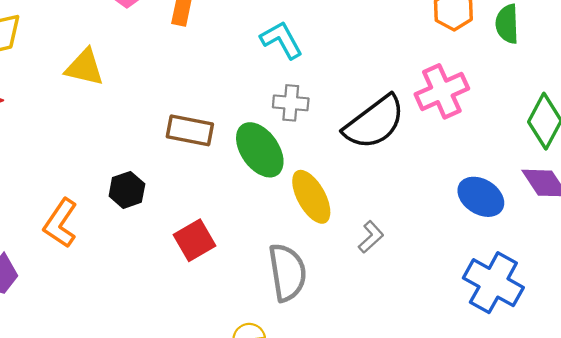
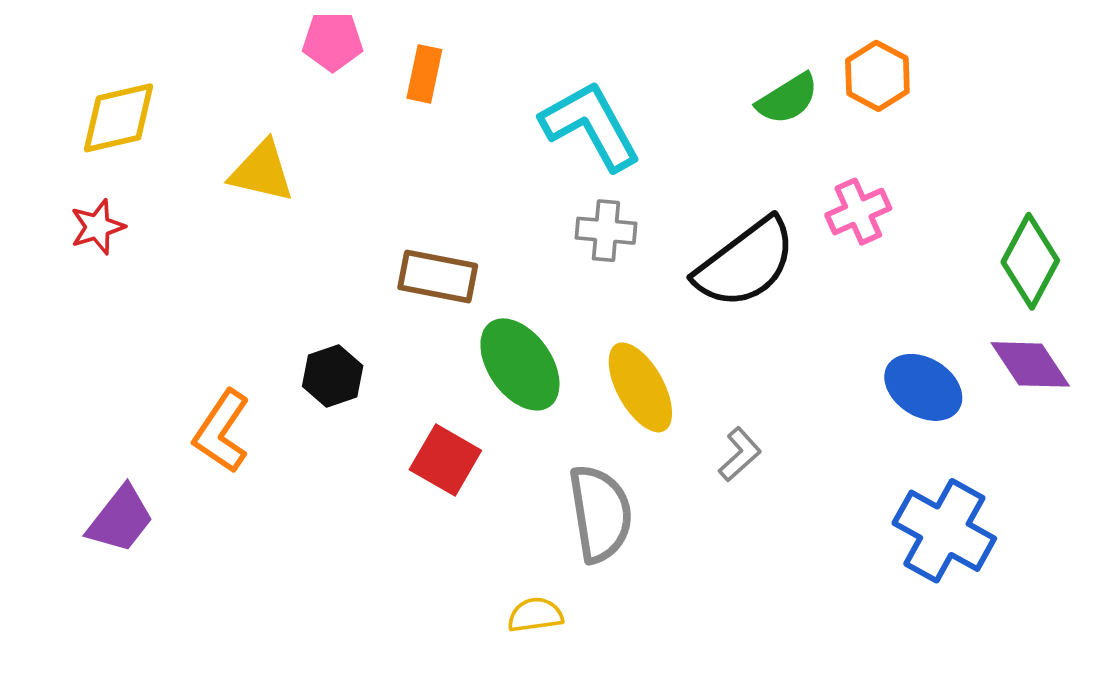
green semicircle: (507, 24) -> (788, 99), moved, turned -120
cyan L-shape: (282, 40) -> (591, 126), size x1.4
pink cross: (442, 91) -> (858, 212), size x0.7
green ellipse: (260, 150) -> (520, 364), moved
red square: (195, 240) -> (445, 460), turned -30

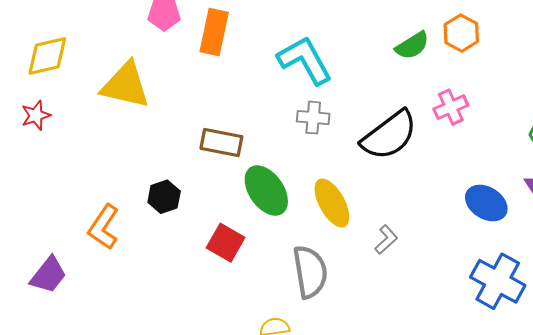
orange rectangle: (424, 74) -> (214, 32), size x1.5
yellow triangle: (262, 171) -> (126, 85), size x1.4

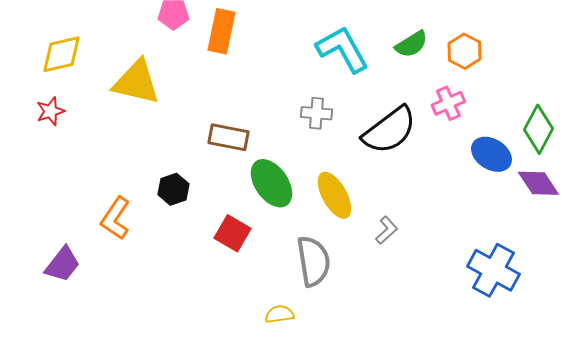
orange hexagon: (461, 33) -> (464, 51), moved
cyan L-shape: (305, 60) -> (342, 49), moved
blue ellipse: (486, 203) -> (491, 154), moved

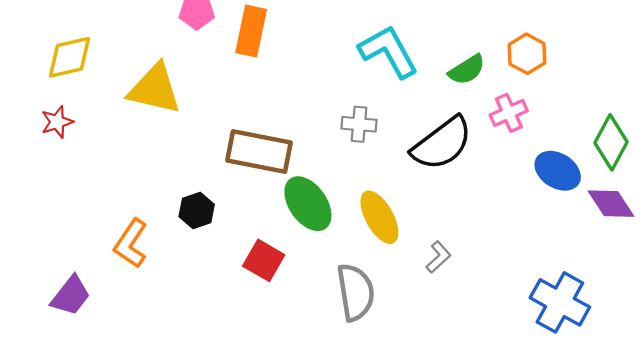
green semicircle: (411, 44) -> (467, 70), moved
brown rectangle: (228, 137) -> (259, 151), size x1.4

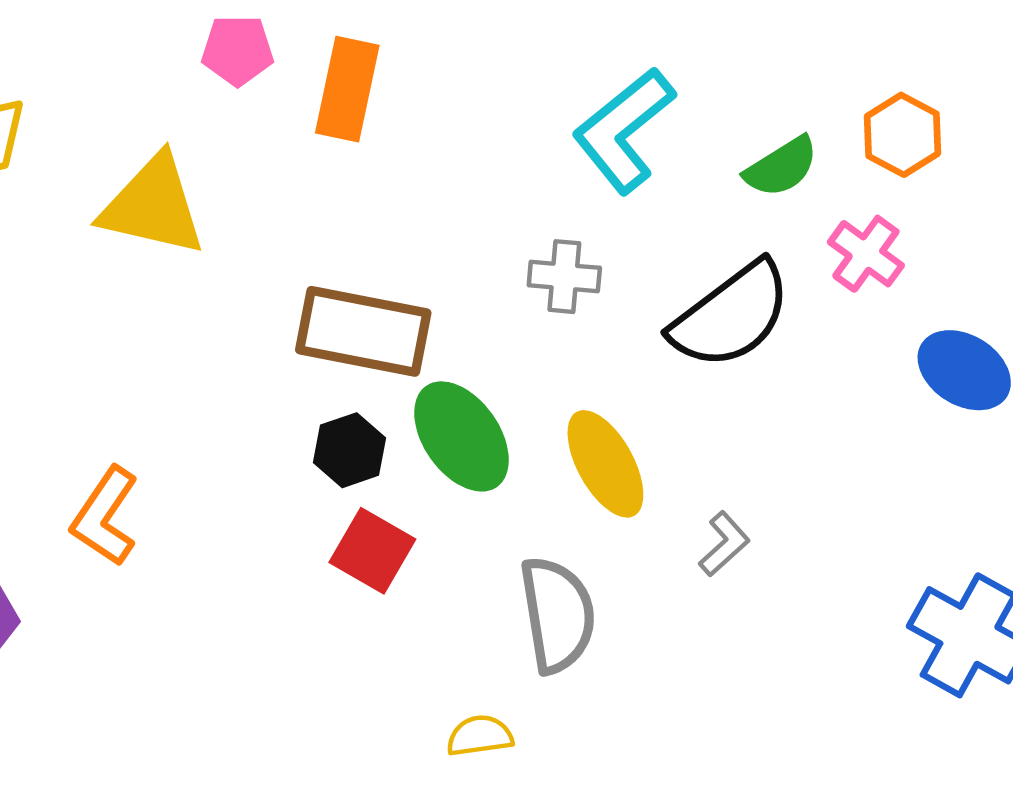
cyan L-shape: (389, 52) -> (624, 130), turned -100
pink cross: (509, 113) -> (866, 254), turned -30
black hexagon: (197, 210) -> (350, 450), moved

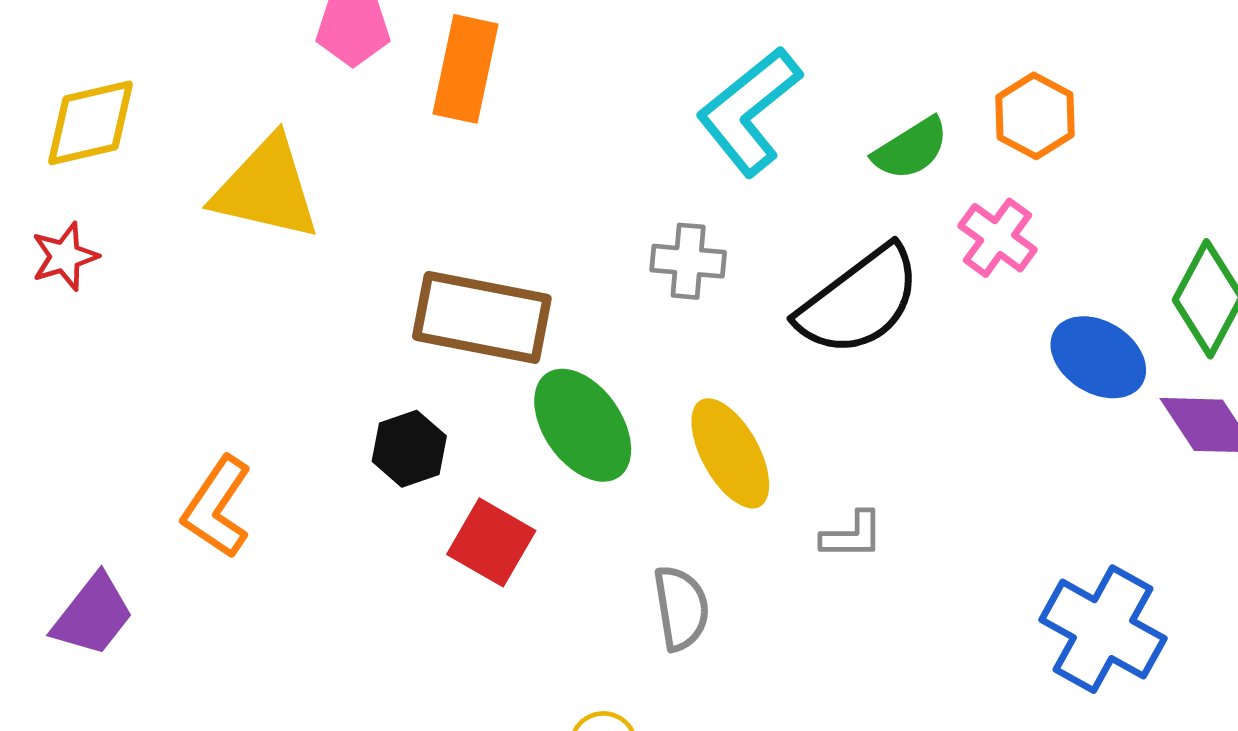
black hexagon: (350, 450) -> (409, 449), moved
gray L-shape: (724, 544) -> (852, 535), turned 42
gray semicircle: (557, 615) -> (681, 608), size x0.7

